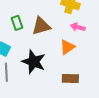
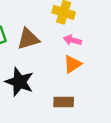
orange triangle: (67, 47) -> (72, 64), moved

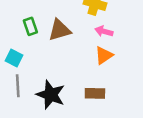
black star: (19, 82) -> (51, 95), moved

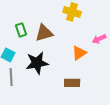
pink arrow: (104, 31) -> (99, 39), moved, turned -40
black star: (51, 95) -> (37, 63), moved, turned -30

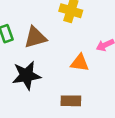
orange triangle: (79, 53) -> (80, 63), turned 42

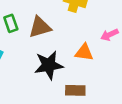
black star: (26, 75) -> (49, 65), moved

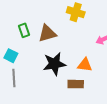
orange triangle: (84, 52) -> (85, 65), moved

